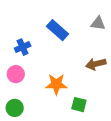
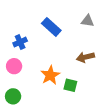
orange star: (56, 84) -> (50, 75), turned -30
green square: (79, 105) -> (70, 85), moved

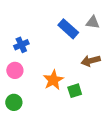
blue rectangle: (51, 27) -> (68, 29), moved
green square: (70, 85) -> (75, 91), turned -32

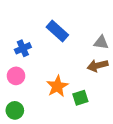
gray triangle: (93, 22) -> (101, 43), moved
blue rectangle: (68, 29) -> (57, 31), moved

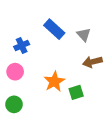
gray triangle: (101, 43) -> (84, 35), moved, turned 40

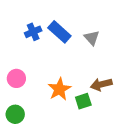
blue cross: (22, 46) -> (33, 32), moved
brown arrow: (92, 62) -> (101, 84), moved

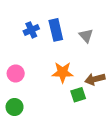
blue rectangle: (59, 32) -> (56, 30), turned 35
orange star: (59, 89) -> (63, 72), moved, turned 30

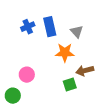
orange star: (63, 72) -> (65, 53), moved
pink circle: (16, 73) -> (27, 75), moved

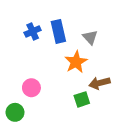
orange star: (65, 53) -> (76, 62), turned -30

